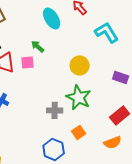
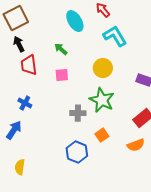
cyan L-shape: (107, 32) -> (115, 36), moved
pink square: (28, 62) -> (62, 75), moved

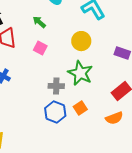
pink square: (62, 75) -> (40, 48), turned 32
blue hexagon: (77, 152) -> (55, 112), moved

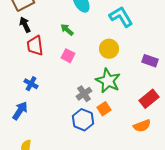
gray cross: (56, 86) -> (84, 94), turned -35
orange square: (80, 108) -> (104, 109), moved

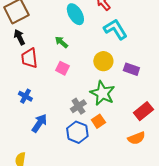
purple rectangle: (150, 61) -> (131, 69), moved
blue arrow: (20, 111) -> (39, 123), moved

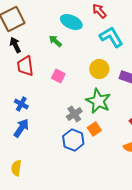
cyan ellipse: (75, 14) -> (71, 22), turned -35
green arrow: (61, 42) -> (55, 41), moved
blue arrow: (39, 123) -> (21, 128), moved

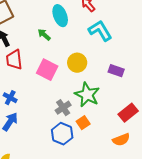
cyan ellipse: (71, 22) -> (60, 16), turned 45
yellow circle: (99, 69) -> (77, 63), moved
pink square: (58, 76) -> (47, 70), size x1.5

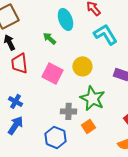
gray cross: (63, 108) -> (68, 111), turned 35
blue hexagon: (62, 134) -> (55, 137), moved

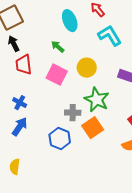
green arrow: (49, 38) -> (58, 47), moved
orange square: (88, 126) -> (93, 128), size x1.5

